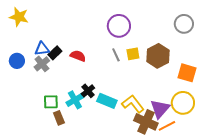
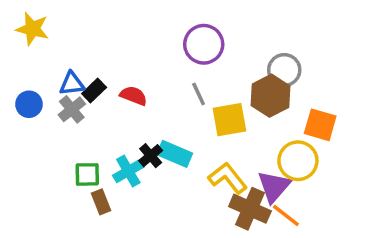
gray circle: (184, 24) -> (284, 70), moved
yellow square: (133, 54) -> (229, 120), moved, size x1.5
cyan rectangle: (107, 101) -> (175, 154), moved
yellow circle: (183, 103) -> (298, 161), moved
orange line: (167, 126) -> (286, 216), turned 66

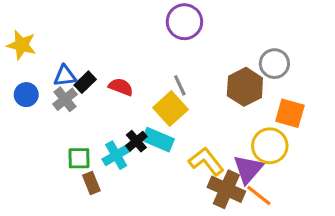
yellow star: (32, 29) -> (22, 45), moved
purple circle: (204, 44) -> (184, 22), moved
gray circle: (284, 70) -> (274, 64), moved
yellow square: (229, 120) -> (170, 109), moved, turned -32

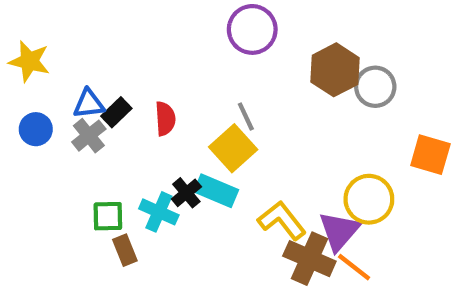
red semicircle: (121, 87) -> (165, 119), turned 65
brown hexagon: (245, 87) -> (335, 70), moved
orange square: (290, 113) -> (430, 155), moved
cyan cross: (116, 155) -> (159, 212), turned -36

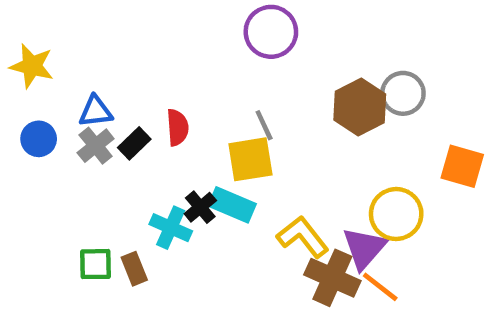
brown hexagon: (335, 70) -> (360, 107), moved
black rectangle: (116, 112) -> (134, 143), moved
yellow square: (233, 148) -> (250, 159), turned 33
green square: (108, 216) -> (96, 264), moved

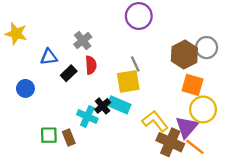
blue circle: (39, 139) -> (25, 88), moved
gray cross: (96, 146) -> (83, 41), moved
orange square: (462, 166) -> (193, 85), moved

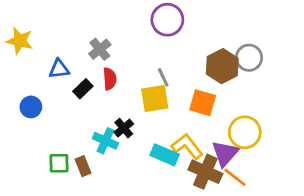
orange square: (193, 85) -> (203, 103), moved
cyan rectangle: (119, 105) -> (165, 155), moved

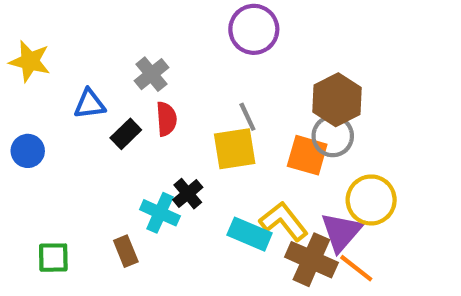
gray circle: (249, 58) -> (333, 136), moved
blue circle: (31, 107) -> (28, 151), moved
green square: (59, 163) -> (53, 258), moved

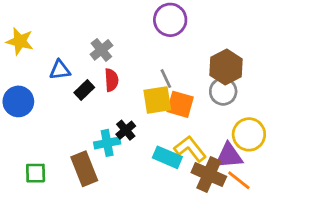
blue circle: (28, 151) -> (18, 101), size x1.4
orange square: (307, 155) -> (180, 104), moved
cyan cross: (160, 213) -> (107, 143), turned -35
purple triangle: (341, 232) -> (229, 156), turned 44
brown rectangle: (126, 251) -> (84, 169), size x1.6

